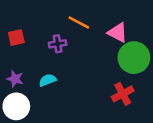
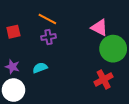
orange line: (79, 23) -> (47, 19), moved

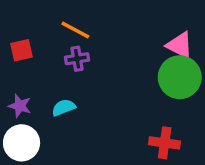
pink triangle: (99, 27) -> (180, 45), moved
red cross: (104, 79) -> (165, 143), moved, turned 36

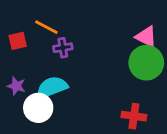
orange line: (75, 30) -> (46, 27), moved
cyan semicircle: (64, 108) -> (52, 87), size x1.6
white circle: (22, 143) -> (38, 108), moved

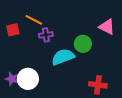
green circle: (146, 63) -> (83, 44), moved, size x0.7
purple star: (16, 86) -> (12, 79), moved
cyan semicircle: (52, 87) -> (63, 57), moved

